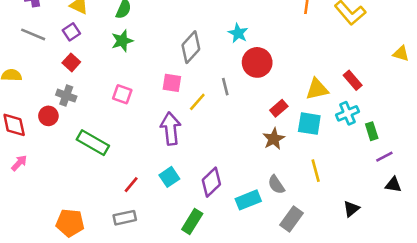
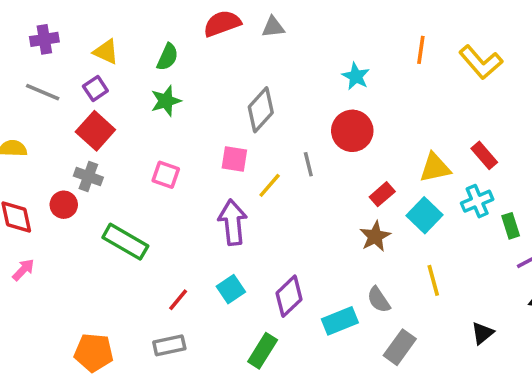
cyan star: (238, 33) -> (356, 76), moved
red square: (71, 62) -> (95, 131), size x1.5
cyan square: (309, 124) -> (424, 215), turned 35

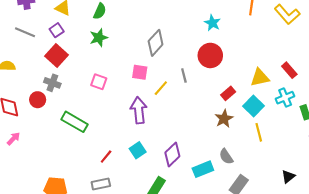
yellow line: (433, 280) -> (259, 132), moved

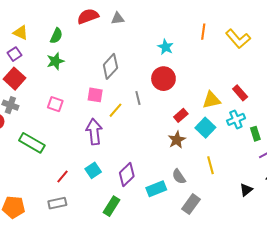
yellow line: (259, 132) -> (210, 165), moved
black triangle: (288, 177) -> (246, 190), moved

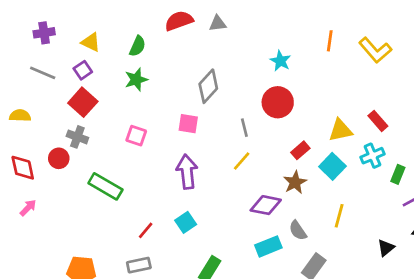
yellow line: (116, 110) -> (242, 161), moved
green rectangle: (255, 134) -> (398, 174), turned 40
yellow line: (210, 165) -> (339, 216), turned 30
purple diamond: (127, 175) -> (266, 205), moved, turned 55

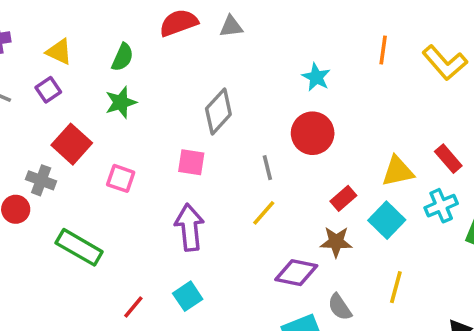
red square: (83, 102) -> (72, 144), moved
brown star: (295, 182) -> (336, 242), turned 30

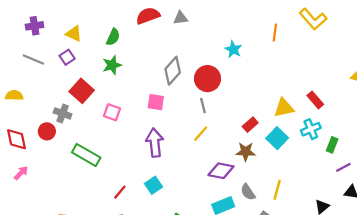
yellow L-shape: (445, 63) -> (313, 19), moved
red circle: (313, 133) -> (207, 79), moved
yellow line: (396, 287) -> (277, 190), moved

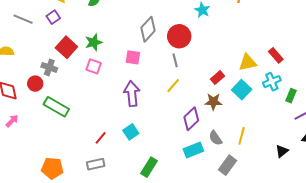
green star: (112, 65) -> (94, 42), moved
green rectangle: (86, 155) -> (56, 107), moved
purple diamond: (221, 171) -> (191, 119), turned -55

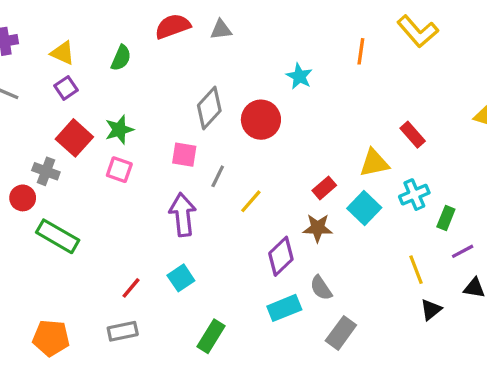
purple square: (53, 17) -> (66, 88), moved
red rectangle: (276, 55) -> (413, 135), moved
gray line: (175, 60) -> (218, 176), moved, turned 40
yellow line: (242, 136) -> (416, 270), moved, turned -36

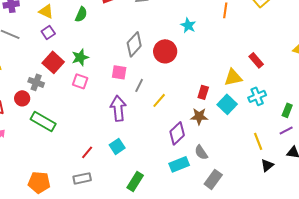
red rectangle: (324, 188) -> (203, 92), turned -32
green rectangle: (446, 218) -> (287, 110), moved

